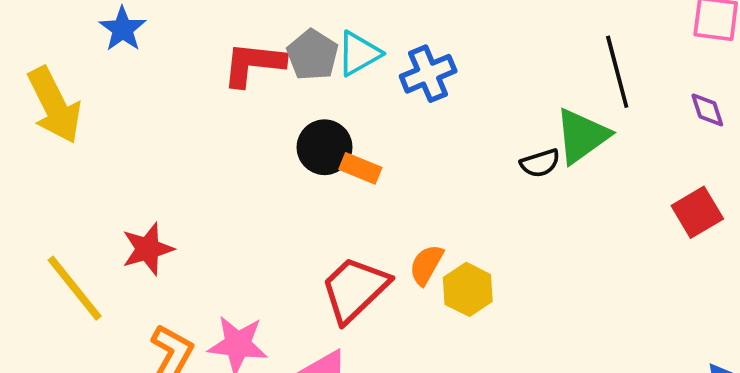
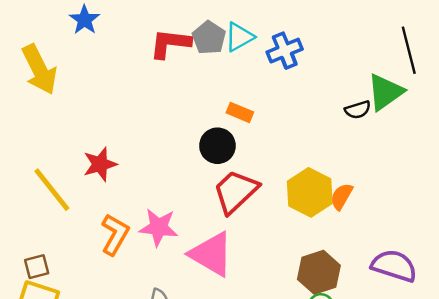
black circle: (325, 147) -> (217, 146), moved
orange semicircle: (426, 265) -> (341, 196), moved
yellow hexagon: (468, 289) -> (310, 192), size x1.4

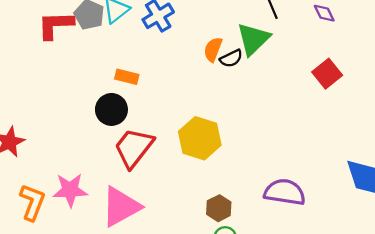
orange semicircle: (341, 196) -> (213, 49), moved
pink triangle: (211, 254) -> (121, 207), turned -51
brown hexagon: (319, 272) -> (219, 208), size x0.7

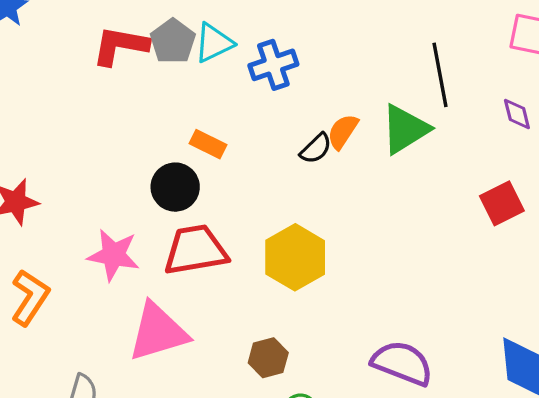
black semicircle: (231, 58) -> (316, 148), moved, turned -30
red trapezoid: (134, 148) -> (196, 250), turned 30
pink star: (70, 190) -> (114, 255), moved
brown hexagon: (219, 208) -> (268, 358), moved

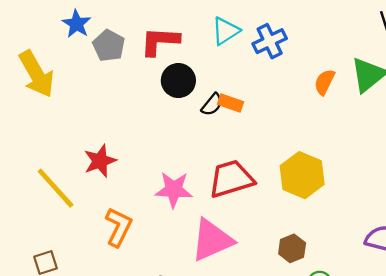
gray pentagon: (173, 41) -> (109, 46), moved
black semicircle: (316, 148) -> (212, 105), moved
black circle: (175, 187) -> (178, 81), moved

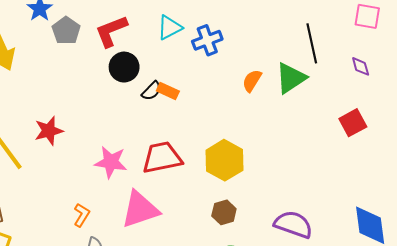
red L-shape: (160, 41) -> (111, 31), turned -30
orange L-shape: (118, 227) -> (82, 215), moved, size x0.7
brown hexagon: (292, 248) -> (224, 212), moved

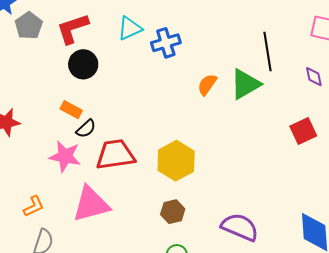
black semicircle: (151, 91) -> (86, 129), moved
orange rectangle: (168, 91) -> (71, 110), moved
orange L-shape: (82, 215) -> (34, 206), turned 30

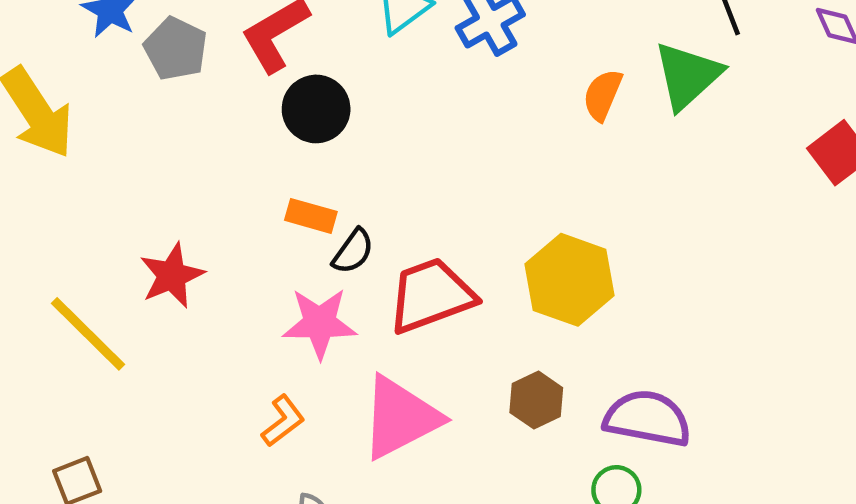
orange L-shape: (34, 206) -> (283, 421), moved
brown hexagon: (173, 212) -> (536, 400), moved
purple semicircle: (240, 227) -> (647, 418), moved

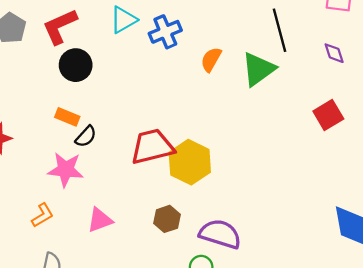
orange semicircle: (603, 95) -> (211, 59), moved
red trapezoid: (431, 295) -> (152, 147), moved
pink triangle: (400, 418) -> (100, 220), size x0.6

